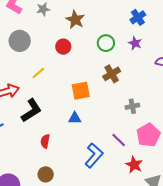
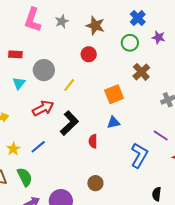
blue cross: (138, 17) -> (138, 18), moved
gray circle: (20, 41) -> (44, 70), moved
red semicircle: (45, 141) -> (93, 141), moved

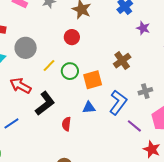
green circle: (130, 43) -> (70, 71), moved
red arrow: (43, 108) -> (20, 86), turned -130
blue L-shape: (139, 155) -> (118, 102), moved

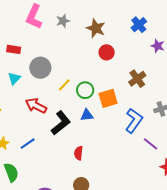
red circle: (72, 37) -> (107, 52), moved
blue triangle: (89, 108) -> (87, 115), moved
red semicircle: (66, 124) -> (78, 153), moved

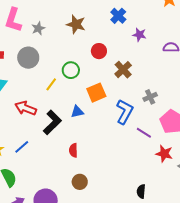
gray star: (63, 21) -> (38, 28), moved
red circle: (107, 52) -> (99, 51), moved
gray circle: (40, 68) -> (28, 58), moved
green circle: (85, 90) -> (71, 70), moved

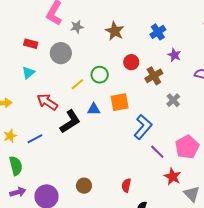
brown cross: (123, 70) -> (154, 76), moved
gray cross: (150, 97) -> (173, 100), moved, turned -32
blue triangle: (77, 112) -> (94, 109), moved
red semicircle: (73, 150) -> (126, 185), moved

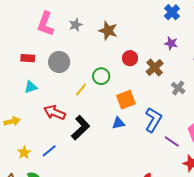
gray star: (77, 27) -> (76, 25), moved
blue cross: (158, 32) -> (172, 12), moved
cyan triangle: (28, 73) -> (31, 87), turned 32
blue triangle: (94, 109) -> (118, 123), moved

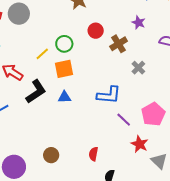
gray circle: (59, 62) -> (19, 14), moved
orange square: (126, 100) -> (64, 69), moved
blue L-shape: (153, 120) -> (109, 95), turned 55
blue triangle: (118, 123) -> (64, 97), moved

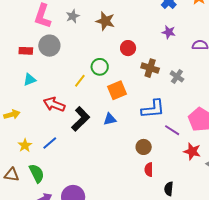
brown cross: (119, 44) -> (150, 68), moved, turned -30
orange square: (64, 69) -> (117, 90), moved
brown circle: (51, 155) -> (144, 147), moved

